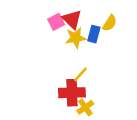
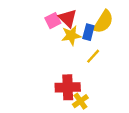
yellow semicircle: (110, 23) -> (103, 22), size x1.5
yellow line: (80, 74) -> (93, 56), moved

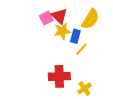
blue rectangle: (88, 32) -> (75, 36), moved
yellow cross: (80, 101) -> (84, 88), moved

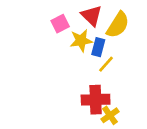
red triangle: (59, 16) -> (92, 16), moved
red cross: (59, 76) -> (96, 100), moved

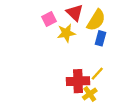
blue rectangle: (98, 47) -> (100, 38), moved
yellow line: (106, 64) -> (97, 74), moved

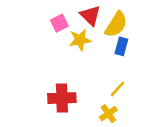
red cross: (78, 81) -> (62, 98), moved

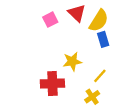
yellow star: (80, 40) -> (72, 61), moved
blue rectangle: (121, 46) -> (103, 39), turned -32

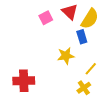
blue rectangle: (103, 39) -> (82, 37), moved
red cross: (52, 83) -> (24, 81), moved

